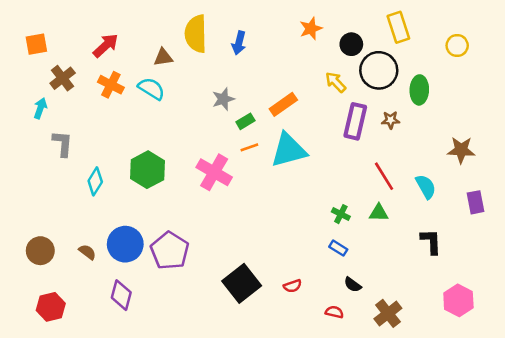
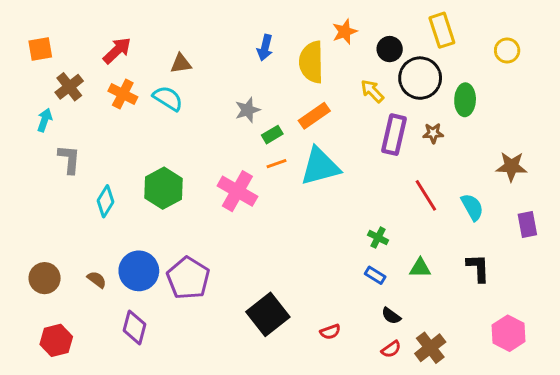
yellow semicircle: (196, 34) -> (311, 62), moved
green triangle: (379, 213) -> (420, 268), moved
red semicircle: (293, 286) -> (330, 332), moved
red semicircle: (334, 312) -> (391, 349), moved, turned 132

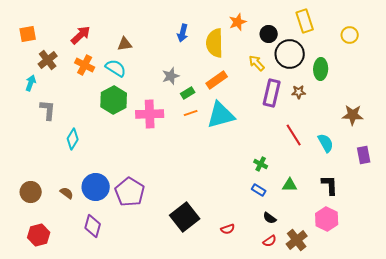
green hexagon: (163, 188) -> (114, 100), moved
pink cross: (237, 191) -> (150, 114), moved, turned -32
pink hexagon: (509, 333) -> (327, 219), moved

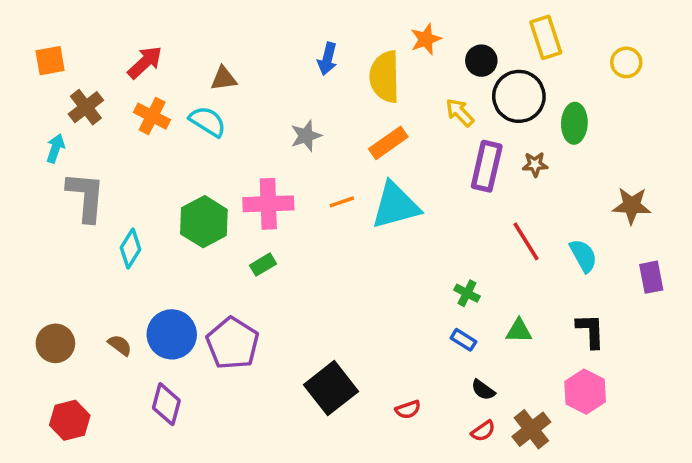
green rectangle: (188, 93) -> (263, 265), moved
green hexagon: (114, 100) -> (204, 222), moved
gray L-shape: (48, 110) -> (86, 197), size x1.4

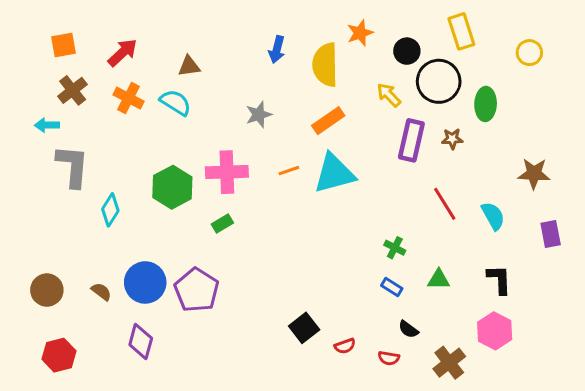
orange square: (50, 61) -> (64, 45), moved
cyan arrow: (55, 148) -> (47, 125), turned -110
black square: (331, 388) -> (304, 328), moved, size x0.7
red semicircle: (483, 431) -> (389, 358), moved, turned 45

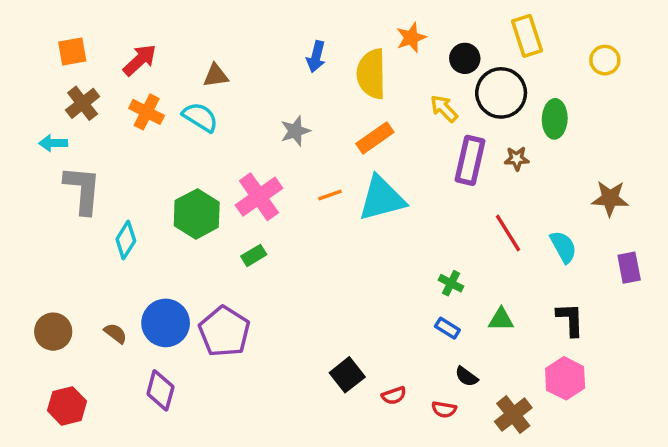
pink cross: (227, 172) -> (259, 197), turned -33

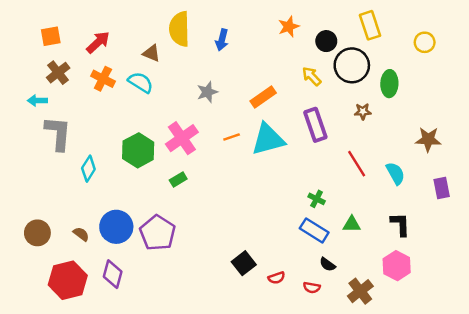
yellow semicircle: (371, 74) -> (179, 29), moved
brown triangle: (216, 76) -> (152, 53), turned 30
purple rectangle: (470, 160) -> (315, 125), moved, turned -32
blue rectangle: (447, 328) -> (314, 230), size x1.6
red hexagon: (67, 406) -> (68, 280), moved, size x1.4

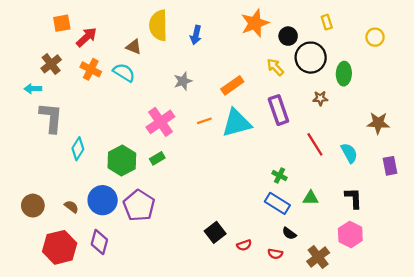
yellow rectangle: (370, 25) -> (327, 22), size x0.6
orange star: (289, 27) -> (255, 23), size x1.5
orange square: (51, 36) -> (62, 23), moved
green hexagon: (138, 150) -> (122, 160), moved

